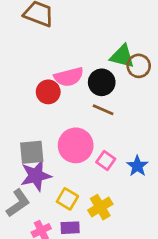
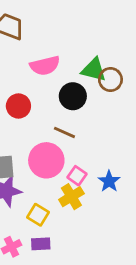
pink semicircle: (69, 77) -> (45, 66), moved
brown line: (103, 110) -> (64, 132), moved
yellow cross: (100, 207) -> (71, 197), moved

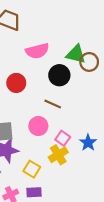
pink circle: (46, 160) -> (38, 126), size x0.7

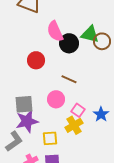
pink semicircle: (37, 51) -> (55, 31), turned 80
black circle: (59, 75) -> (69, 43), moved
yellow square: (32, 169) -> (50, 138), turned -35

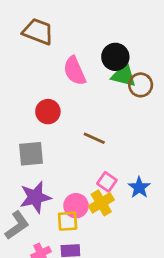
black circle: (69, 43) -> (115, 57), moved
pink circle: (56, 99) -> (76, 206), moved
gray square: (24, 104) -> (31, 154), moved

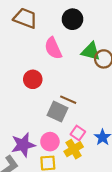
black circle: (115, 57) -> (72, 19), moved
gray square: (31, 154) -> (57, 112), moved, turned 30
pink circle: (76, 206) -> (50, 142), moved

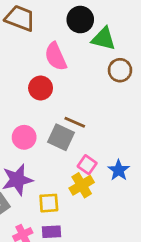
green triangle: (91, 51) -> (104, 39), moved
red circle: (33, 79) -> (41, 88), moved
pink circle: (50, 142) -> (24, 137), moved

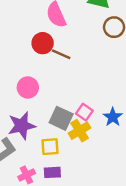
brown line: (75, 122) -> (61, 54), moved
gray square: (61, 137) -> (61, 118), moved

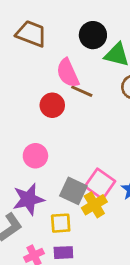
brown line: (61, 54) -> (82, 91), moved
pink square: (84, 112) -> (100, 184), size x1.5

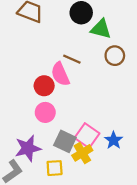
pink semicircle: (68, 73) -> (60, 74), moved
red circle: (52, 105) -> (44, 86), moved
pink circle: (35, 156) -> (45, 112), moved

